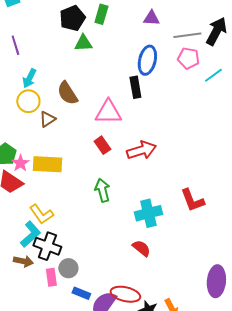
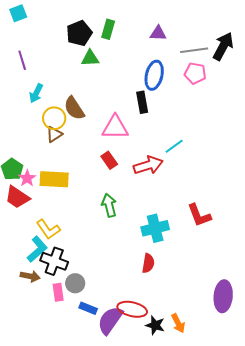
cyan line: (213, 75) -> (174, 146), moved
yellow circle: (28, 101) -> (54, 118), moved
red semicircle: (141, 248) -> (148, 263), turned 60

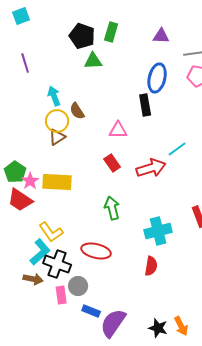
black pentagon: (79, 33) -> (82, 36), turned -30
cyan arrow: (36, 93) -> (54, 96), moved, turned 132
brown semicircle: (74, 108) -> (77, 111), size x0.7
pink triangle: (115, 127) -> (118, 130), size x0.7
red ellipse: (132, 309) -> (96, 251), moved

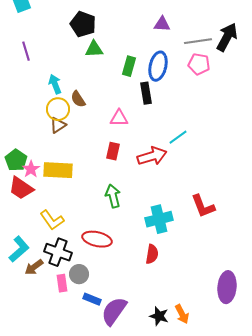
green rectangle: (111, 32) -> (129, 66), moved
red rectangle: (112, 163) -> (113, 151), turned 48
cyan L-shape: (40, 252) -> (19, 249), moved
brown arrow: (33, 279) -> (34, 267), turned 132

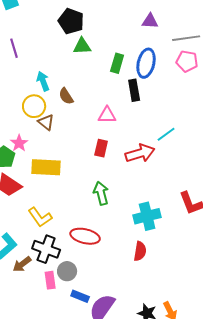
yellow circle: (58, 109) -> (34, 106), moved
brown triangle: (58, 125) -> (46, 122), turned -48
pink star: (31, 169) -> (19, 143), moved

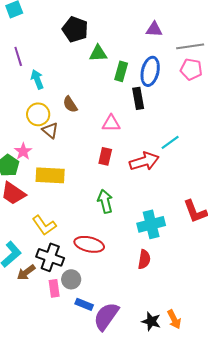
green triangle: (82, 46) -> (98, 53), moved
cyan arrow: (43, 81) -> (37, 79), moved

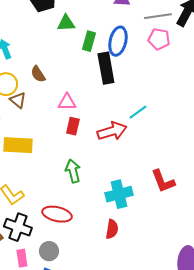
black rectangle: (138, 98) -> (106, 68), size x1.4
pink triangle: (111, 123) -> (67, 102), moved
gray circle: (71, 279) -> (49, 251), moved

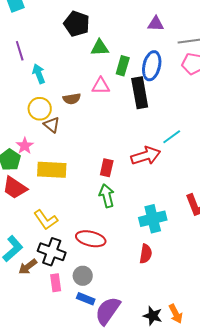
brown semicircle: (38, 74) -> (72, 99), turned -66
pink triangle: (67, 102) -> (101, 86), moved
red rectangle: (73, 126) -> (107, 168), moved

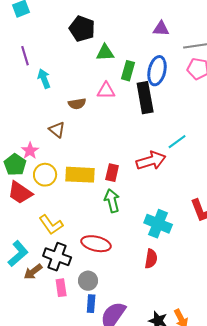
yellow circle: (40, 109) -> (45, 175), moved
yellow rectangle: (52, 170) -> (80, 175), moved
cyan cross: (153, 219) -> (158, 224), turned 36
blue rectangle: (86, 299) -> (91, 304), turned 72

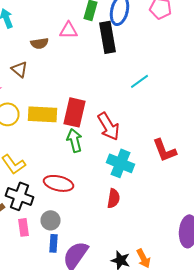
red arrow: (151, 161) -> (108, 126), moved, turned 76
red rectangle: (112, 173) -> (74, 112), size x1.6

